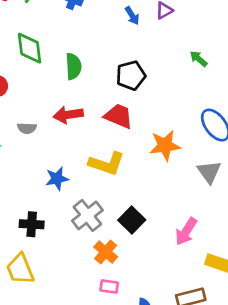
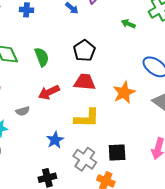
black square: (132, 220) -> (117, 153), turned -30

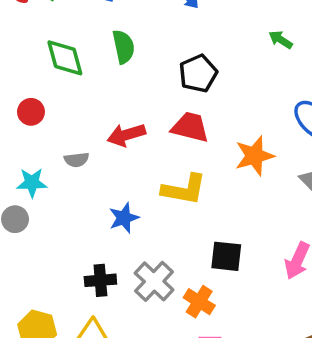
green semicircle: (42, 57) -> (124, 47), moved
gray cross: (85, 159) -> (154, 281), moved

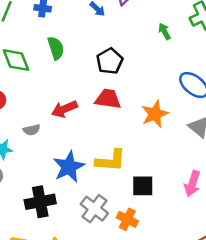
green arrow: (281, 40) -> (164, 31), turned 35
yellow L-shape: (184, 189) -> (111, 161), moved
blue star: (124, 218) -> (69, 167), size x1.5
black cross: (100, 280) -> (40, 202), moved, size x1.4

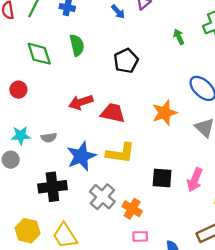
red trapezoid: (108, 99) -> (113, 113), moved
gray semicircle: (32, 130) -> (49, 138), moved
black square: (143, 186) -> (162, 178), moved

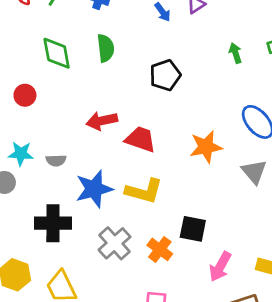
pink arrow: (195, 180) -> (220, 267), moved
orange cross: (132, 209) -> (160, 249), moved

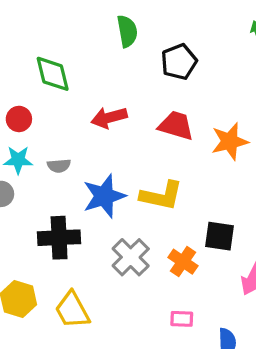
green semicircle: (106, 48) -> (127, 31), moved
green diamond: (57, 53) -> (53, 74), moved
red circle: (25, 95) -> (19, 119), moved
red trapezoid: (141, 139) -> (176, 126), moved

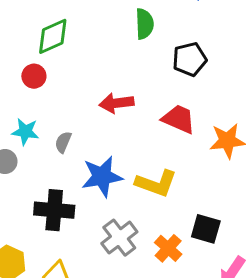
green diamond: (53, 74) -> (53, 36), moved, turned 72
red circle: (19, 119) -> (34, 76), moved
gray semicircle: (59, 166) -> (63, 142), turned 110

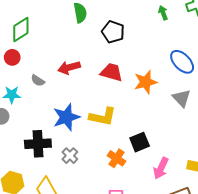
black pentagon: (190, 59) -> (113, 32), turned -30
gray semicircle: (63, 142) -> (38, 81), moved, turned -72
black square: (206, 229) -> (140, 142), turned -30
gray cross: (119, 238) -> (70, 156), moved, size x0.7

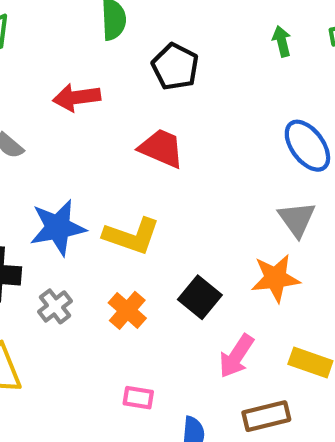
red arrow: (69, 67) -> (77, 97), moved
orange star: (146, 82) -> (275, 278), moved
black square: (140, 142) -> (200, 297), turned -36
orange cross: (116, 158) -> (127, 310), moved

